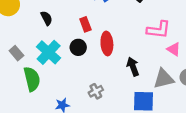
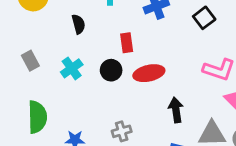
red ellipse: (107, 43) -> (149, 73), turned 70
cyan cross: (49, 52) -> (72, 68), size x0.7
green semicircle: (32, 79) -> (37, 117), moved

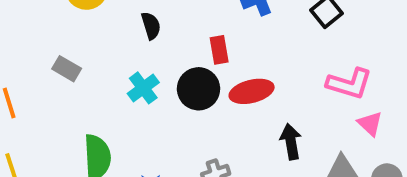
gray rectangle: (30, 61) -> (67, 69), moved, turned -30
black circle: (111, 70) -> (199, 89), size x1.4

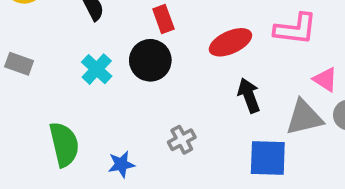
red ellipse: (252, 91) -> (230, 42), moved
pink triangle: (370, 124) -> (325, 80), moved

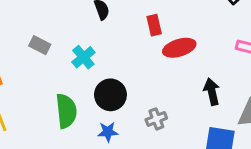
red ellipse: (230, 42) -> (179, 48), moved
black circle: (150, 60) -> (110, 95), moved
cyan cross: (97, 69) -> (83, 57), moved

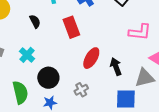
red rectangle: (154, 25) -> (71, 27), size x1.5
red ellipse: (179, 48) -> (91, 58), moved, turned -35

